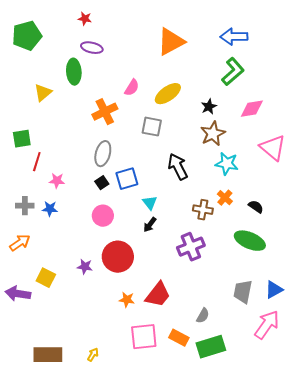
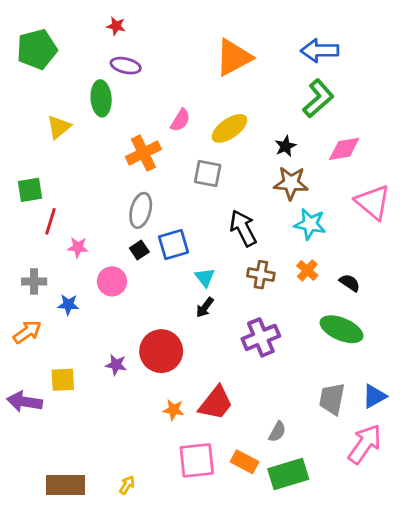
brown star: (213, 134) -> (291, 183), turned 30
blue star: (50, 209) -> (68, 305), moved
brown cross: (203, 210) -> (261, 275), moved
pink circle: (103, 216) -> (112, 281), moved
yellow square: (46, 278) -> (63, 380), turned -30

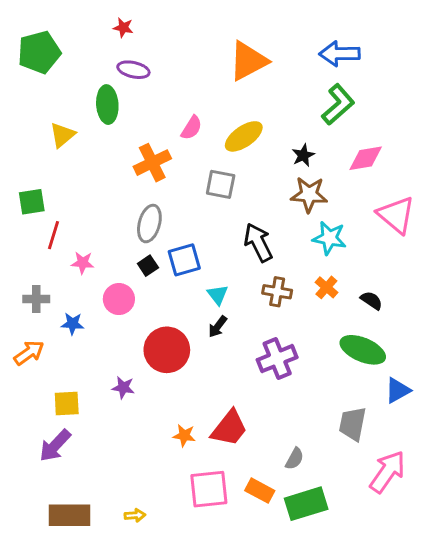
red circle: (161, 351) -> (167, 350), moved
blue triangle: (374, 396) -> (398, 390), moved
purple arrow: (25, 402) -> (55, 446), moved, turned -56
yellow arrow: (127, 485) -> (135, 515), turned 54

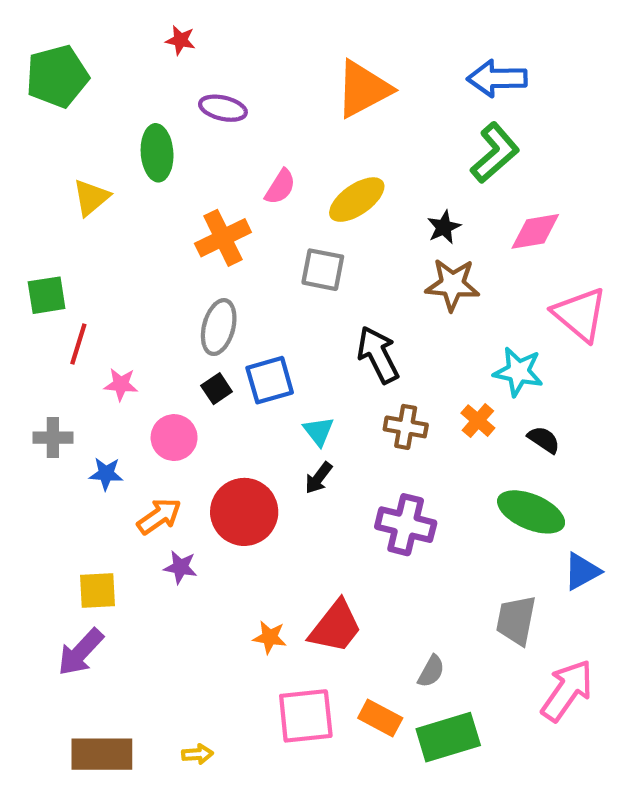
purple ellipse: (133, 70) -> (223, 108), moved
cyan star: (329, 238) -> (518, 372), moved
orange arrow: (29, 353) -> (159, 516), moved
purple cross: (277, 359) -> (406, 525), turned 36

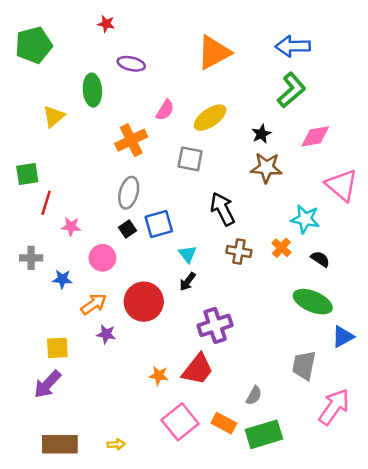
purple cross: (406, 525) -> (215, 325), moved, turned -32
pink square: (306, 716) -> (180, 422), turned -33

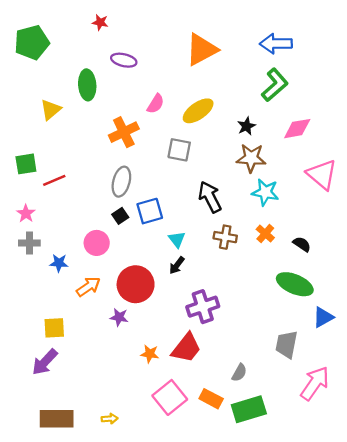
red line: (46, 203) -> (54, 180), moved, turned 50
cyan star: (305, 219) -> (265, 192), moved
pink star: (71, 227) -> (26, 213), moved, turned 30
purple star: (106, 334) -> (119, 317), moved

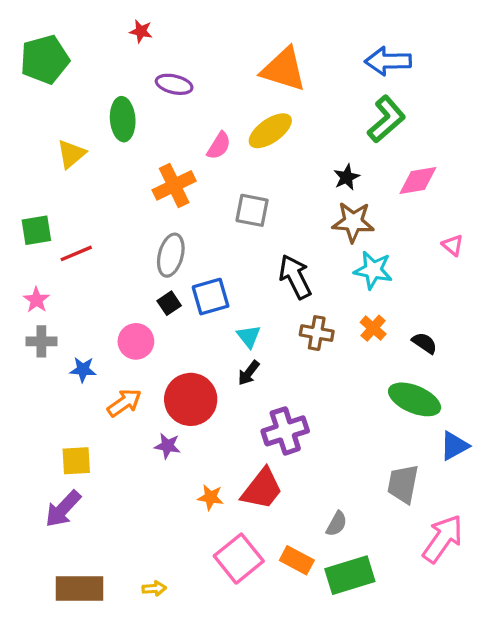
orange triangle: (202, 50) -> (284, 69), turned 45
yellow ellipse: (198, 111) -> (270, 131), moved
pink triangle: (322, 175) -> (453, 245), size x0.5

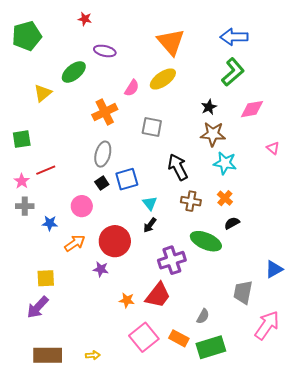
orange triangle: (284, 69) -> (171, 42), turned 32
green ellipse: (123, 119) -> (74, 72), turned 55
red line: (76, 253) -> (46, 170), moved
black semicircle: (424, 343) -> (232, 223), moved, turned -63
green ellipse: (415, 399) -> (206, 241), moved

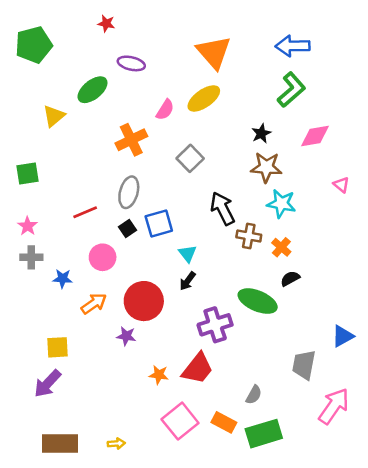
gray square: (152, 127) -> (190, 158), turned 35
red line: (46, 170) -> (85, 212), moved
brown cross: (191, 201) -> (249, 236), moved

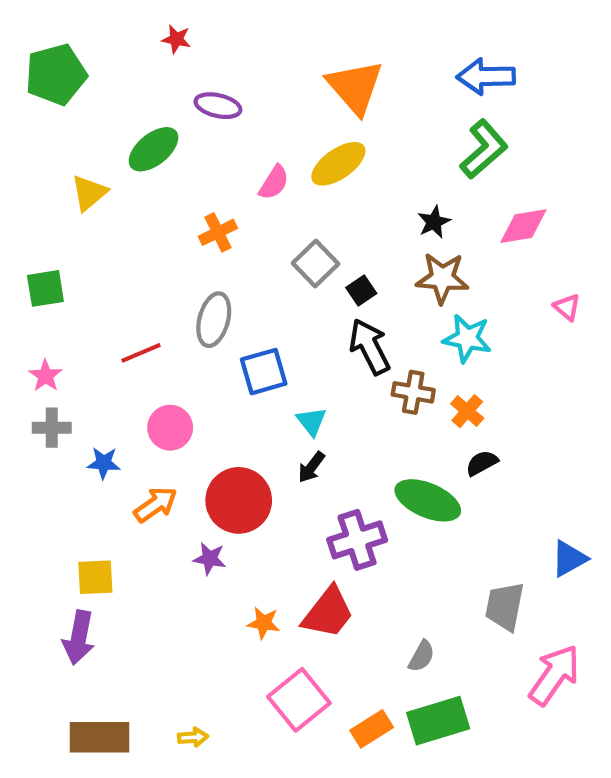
orange cross: (131, 140) -> (218, 232), size x0.7
black square: (128, 229) -> (361, 291), moved
purple arrow: (48, 384) -> (79, 638), turned -32
orange rectangle: (224, 422) -> (372, 729), moved, turned -60

